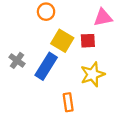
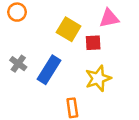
orange circle: (46, 12) -> (17, 12), moved
yellow square: (62, 41) -> (69, 29), moved

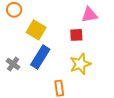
yellow square: (69, 29) -> (36, 30), moved
gray cross: (18, 64) -> (13, 64), moved

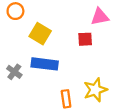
blue rectangle: (40, 57) -> (45, 64), turned 65
yellow star: (80, 64) -> (95, 90), moved

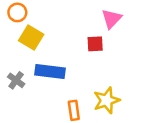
pink triangle: (100, 17) -> (112, 19), turned -36
yellow square: (40, 34) -> (31, 38), moved

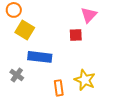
gray cross: (16, 80) -> (17, 75), moved
yellow star: (107, 100) -> (85, 80), turned -30

